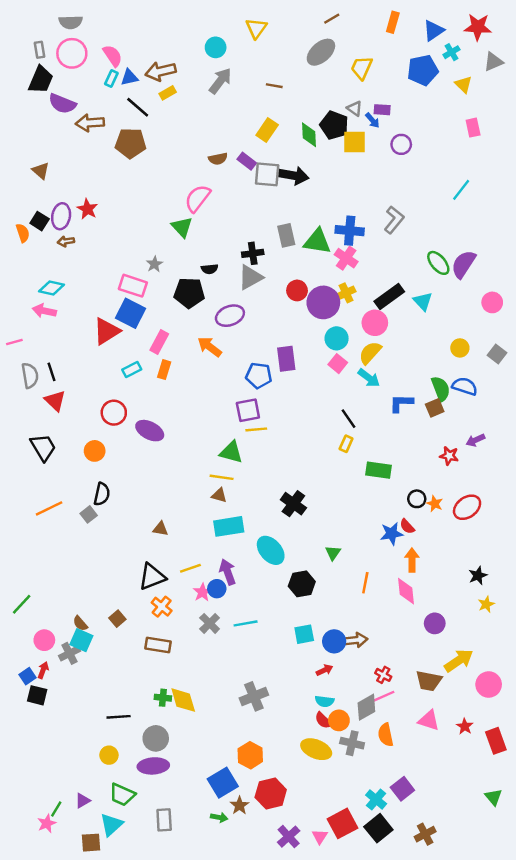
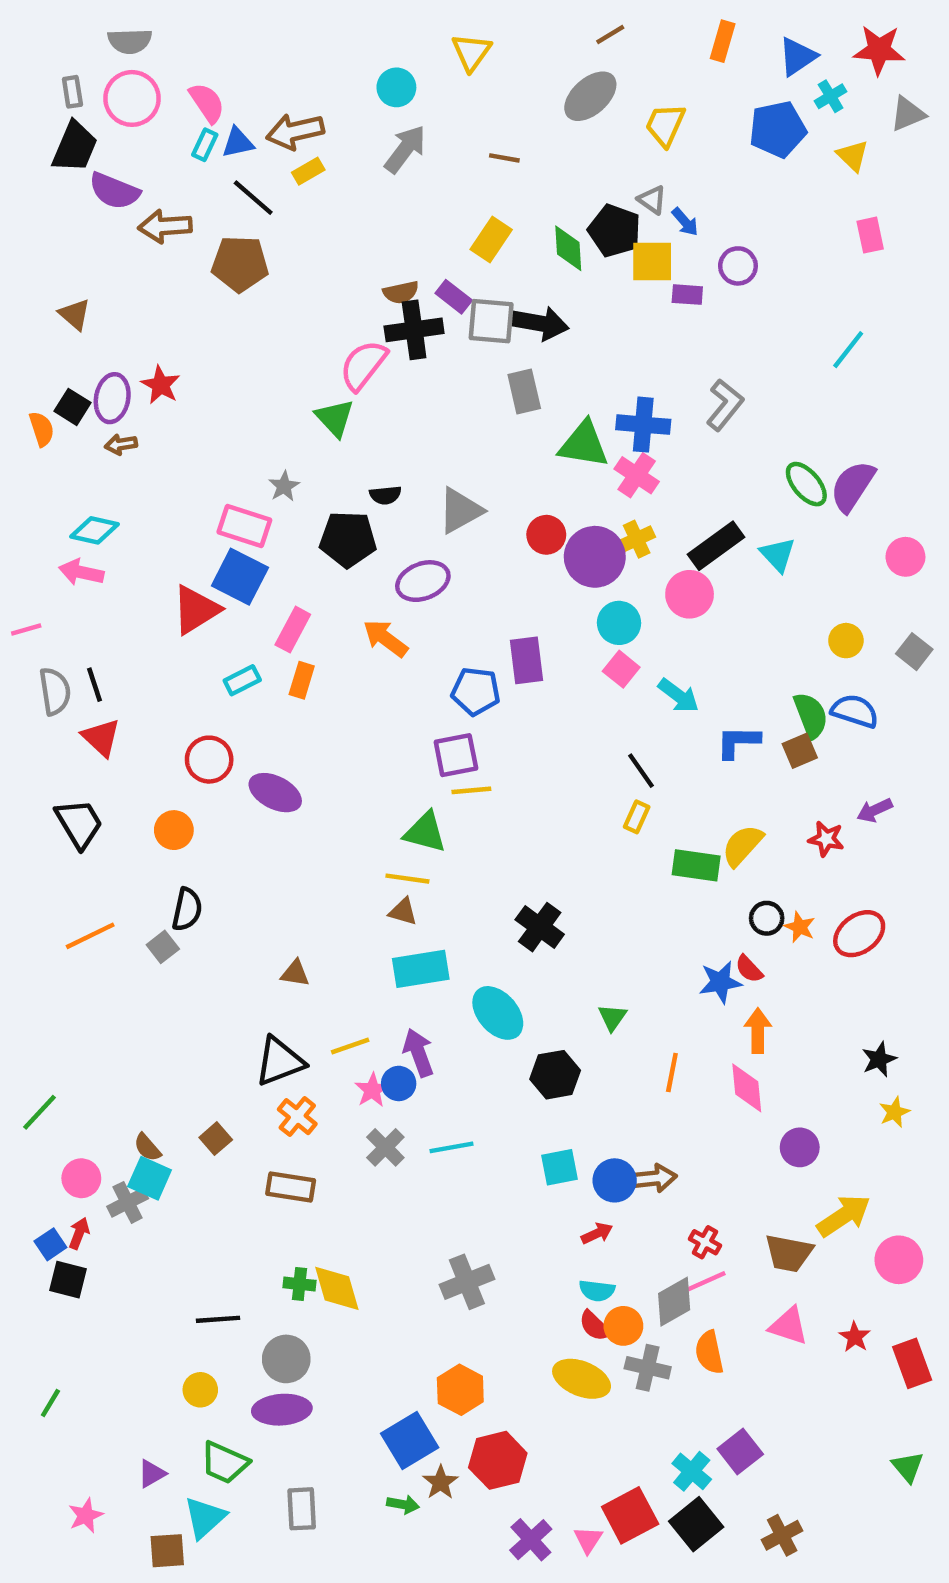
purple rectangle: (382, 110) -> (687, 295), moved
gray rectangle: (286, 235) -> (524, 392), moved
black cross: (253, 253) -> (414, 330), moved, size x1.4
yellow semicircle: (370, 353) -> (742, 845), moved
green line: (56, 809) -> (50, 1403), moved

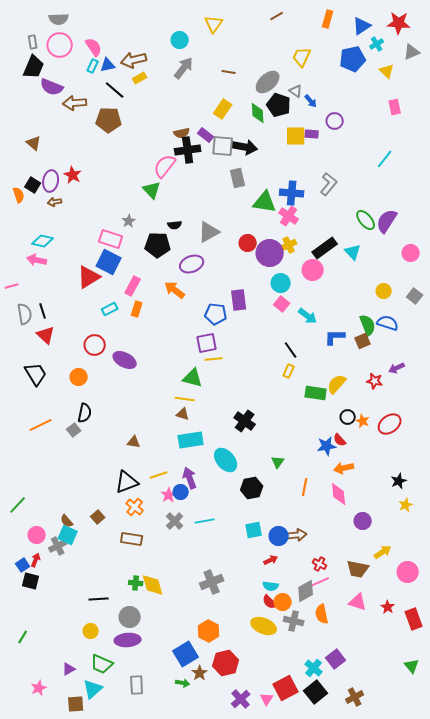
gray ellipse: (590, 96) -> (268, 82), moved
yellow square: (652, 262) -> (296, 136), moved
orange arrow: (758, 1031) -> (344, 468), turned -102
yellow arrow: (844, 1216) -> (383, 552), size x0.7

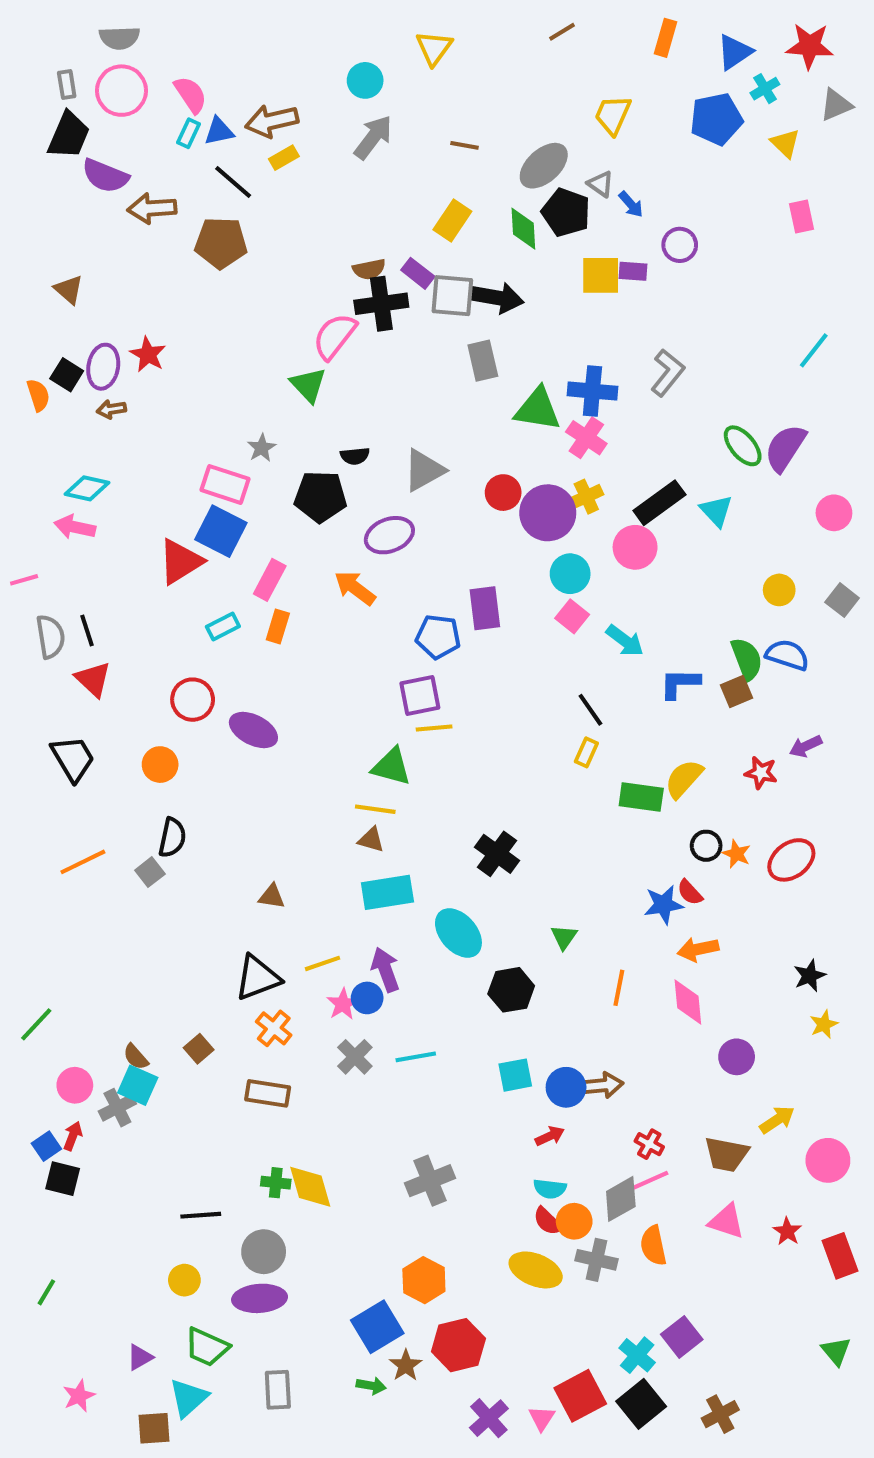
cyan line: (385, 159) -> (814, 350), moved

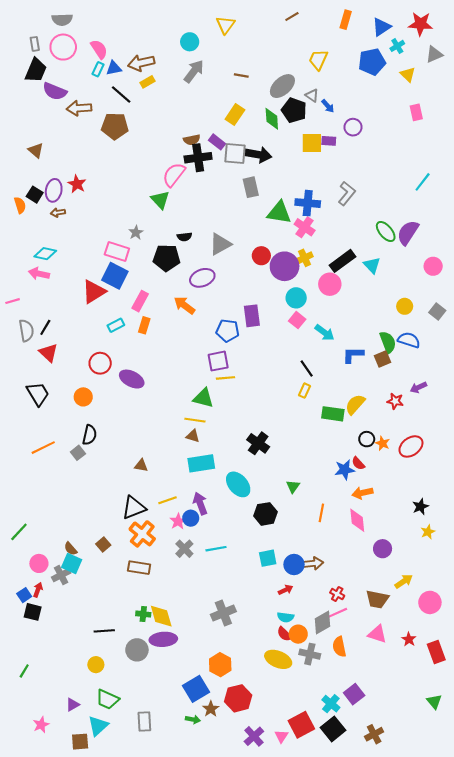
black line: (87, 631) -> (45, 327), turned 49
orange cross: (274, 1028) -> (142, 534), size x1.4
purple ellipse: (260, 1298) -> (163, 639), moved

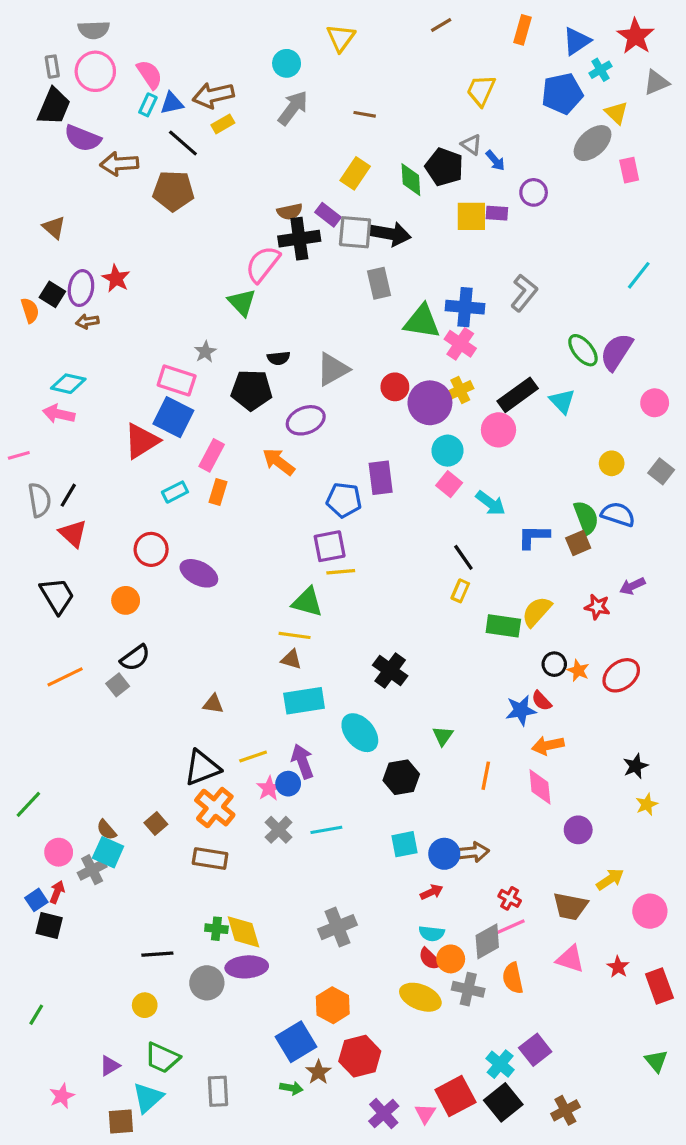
red star: (420, 24) -> (636, 36), turned 30
gray ellipse: (282, 86) -> (593, 143), moved
black semicircle: (90, 435) -> (135, 658), turned 42

